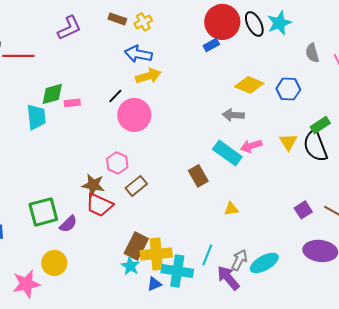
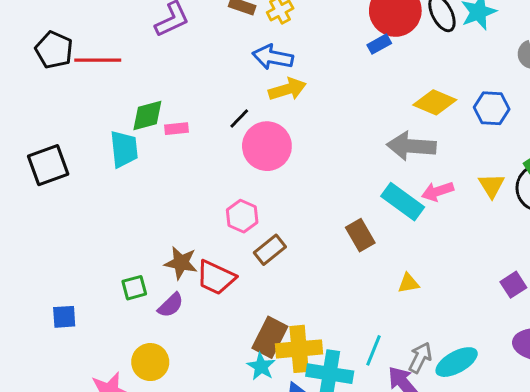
gray arrow: (233, 115) -> (411, 146), size x1.5
brown star: (93, 185) -> (181, 263), moved
green square: (43, 212) -> (134, 288), size x0.6

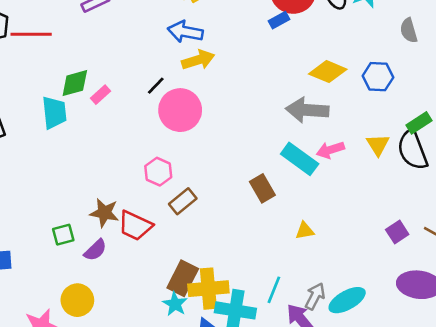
pink rectangle: (177, 129) -> (100, 95), turned -36

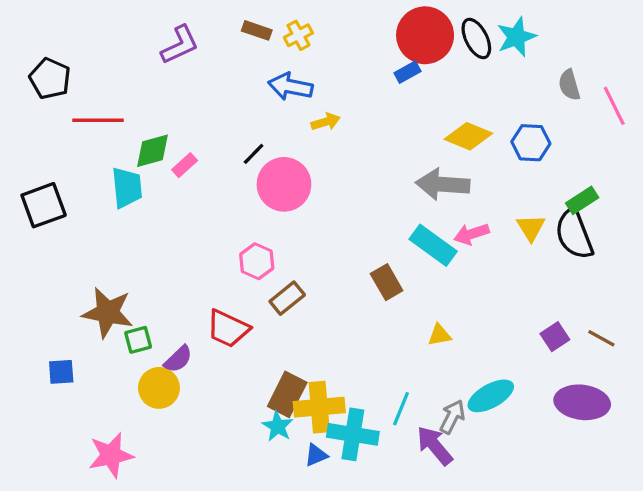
red line: (31, 34) -> (98, 120), moved
yellow arrow: (198, 60) -> (326, 122), moved, size x0.7
brown star: (104, 213) -> (108, 313), moved, size x1.4
yellow circle: (77, 300) -> (159, 388), moved
cyan ellipse: (347, 300) -> (491, 396), moved

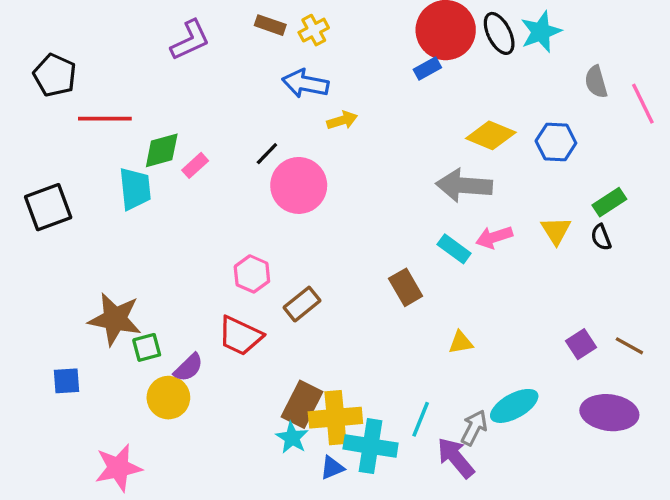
black semicircle: (574, 234) -> (601, 237), size x0.5
cyan rectangle: (433, 245) -> (454, 249), size x0.7
pink hexagon: (257, 261) -> (252, 274), moved

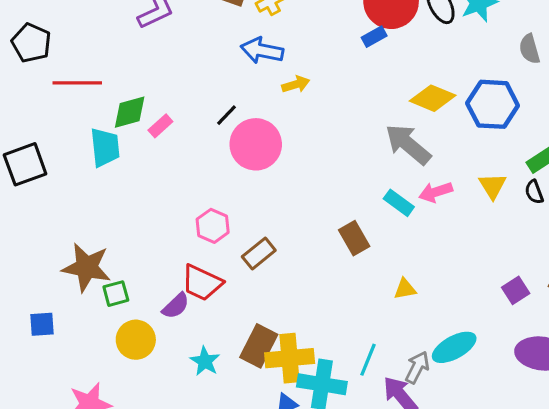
blue hexagon: (556, 142) -> (493, 104), size x1.4
gray arrow: (464, 185) -> (408, 144), turned 36
purple semicircle: (188, 368) -> (176, 306), moved
cyan star: (292, 438) -> (205, 361), moved

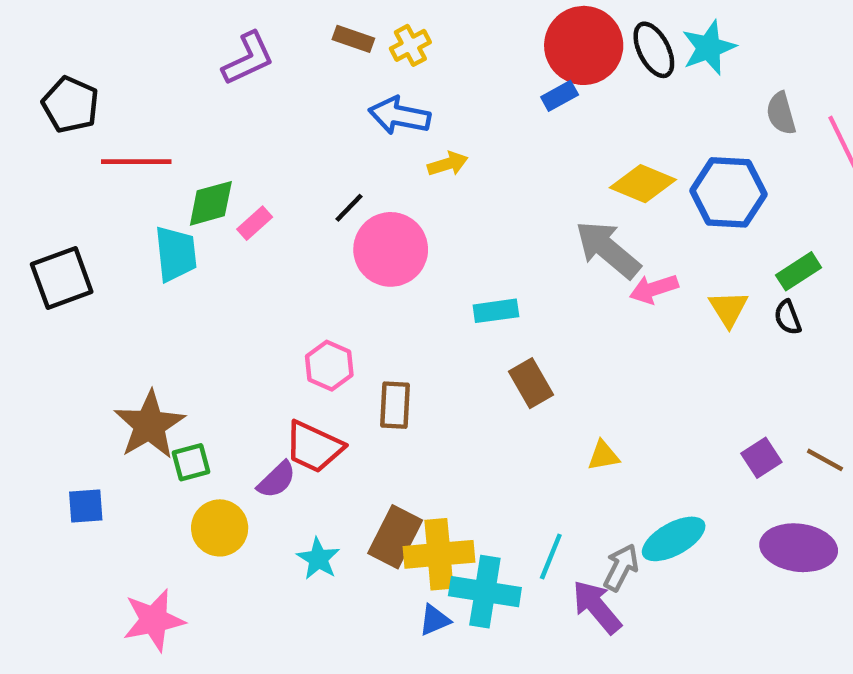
pink arrow: (436, 192) -> (654, 289), moved
cyan rectangle: (399, 203) -> (496, 311), moved, turned -44
brown rectangle: (259, 254) -> (395, 405), turned -48
brown star: (87, 267) -> (149, 425), turned 30

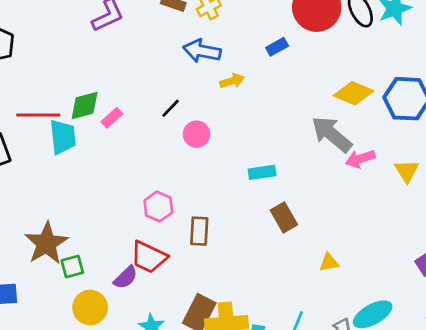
blue rectangle: (560, 96) -> (277, 47), moved
red line: (136, 162) -> (38, 115), moved
pink circle: (391, 249) -> (197, 134), size x0.6

